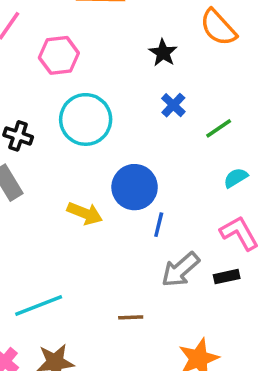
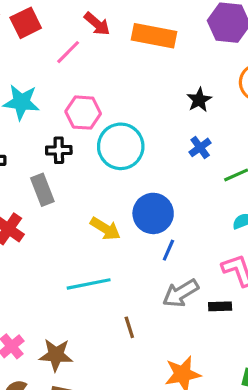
pink hexagon: (59, 55) -> (83, 113), moved
black cross: (18, 136) -> (59, 150), turned -30
cyan line: (39, 306) -> (89, 284), moved
brown line: (131, 317) -> (129, 327), turned 65

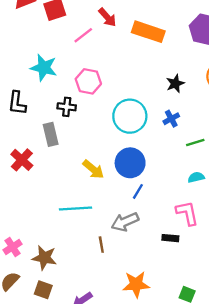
cyan circle: (121, 146) -> (130, 116), moved
gray arrow: (181, 293) -> (125, 222), moved

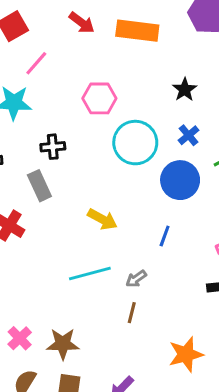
pink line: (83, 35) -> (36, 63), moved
pink hexagon: (88, 81) -> (99, 98), moved
blue circle: (130, 163) -> (180, 180), moved
gray arrow: (125, 222) -> (136, 279), moved, size x0.6
brown line: (101, 245) -> (132, 313), turned 35

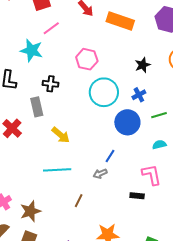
yellow arrow: (102, 219) -> (61, 135), moved
gray arrow: (136, 279) -> (100, 174), moved
brown star: (63, 344) -> (30, 211), turned -30

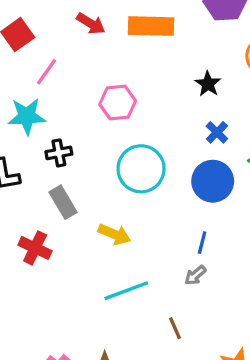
black cross: (51, 84) -> (59, 153), moved
cyan circle: (104, 92) -> (141, 169), moved
brown line: (79, 201) -> (175, 328), turned -32

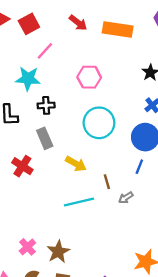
blue line: (202, 243) -> (139, 167), moved
brown line: (175, 328) -> (107, 182), moved

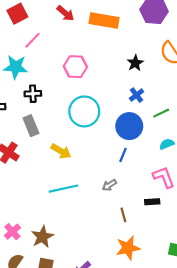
brown line: (107, 182) -> (123, 215), moved

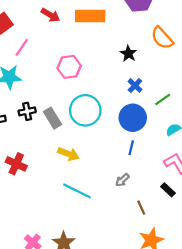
black cross: (33, 94) -> (27, 111), moved
gray rectangle: (31, 126) -> (52, 118), moved
cyan line: (63, 189) -> (77, 191), turned 48
black rectangle: (152, 202) -> (168, 190), turned 56

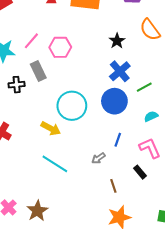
pink line: (22, 47) -> (31, 41), moved
blue cross: (135, 85) -> (120, 71), size x1.5
cyan circle: (85, 110) -> (72, 106), moved
gray rectangle: (52, 118) -> (38, 71), moved
blue line: (131, 148) -> (118, 140), moved

